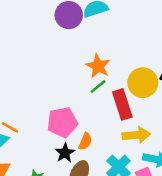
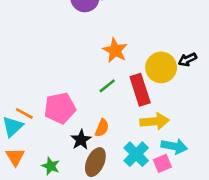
green line: (98, 87) -> (107, 86), moved
pink pentagon: (62, 122) -> (60, 108), moved

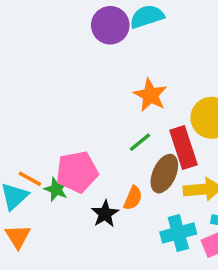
cyan cross: (136, 154) -> (178, 233), turned 30
brown ellipse: (95, 162) -> (164, 174), moved
green star: (51, 166) -> (56, 189), moved

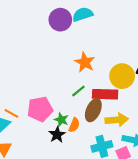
red rectangle: (184, 147) -> (105, 94), turned -70
green star: (56, 189) -> (61, 120), moved

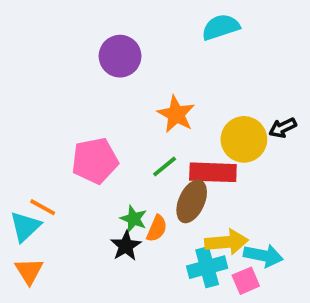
cyan semicircle: (83, 14) -> (221, 27), moved
purple circle: (60, 20) -> (120, 56), moved
pink pentagon: (40, 109) -> (95, 161), moved
yellow arrow: (117, 120) -> (226, 242), moved

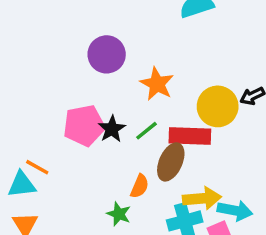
purple circle: (120, 56) -> (107, 54), moved
green star: (134, 219) -> (119, 214), moved
cyan triangle: (25, 226) -> (22, 184), turned 36
black star: (126, 246) -> (112, 129), moved

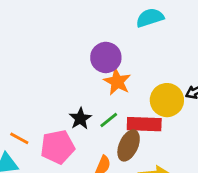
purple circle: (107, 54) -> (106, 57), moved
pink pentagon: (84, 126) -> (58, 147), moved
orange line: (37, 167) -> (19, 138), moved

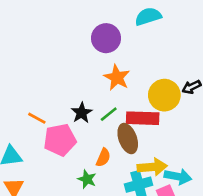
purple circle: (106, 57) -> (106, 38), moved
orange line: (19, 138) -> (37, 118), moved
brown ellipse: (129, 145) -> (128, 139), turned -44

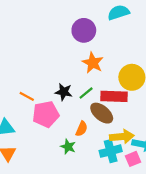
black star: (82, 113) -> (64, 92), turned -30
brown ellipse: (128, 139) -> (102, 113), turned -30

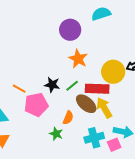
yellow arrow: (122, 137) -> (104, 108), moved, turned -115

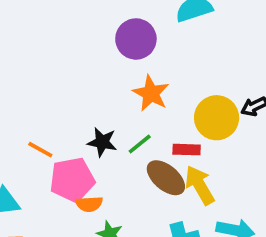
red rectangle: (97, 89) -> (187, 150), size x0.6
orange semicircle: (68, 118) -> (89, 204), moved, turned 64

